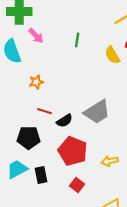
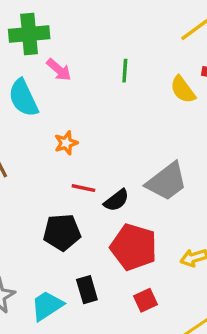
cyan trapezoid: (17, 169) -> (47, 306), moved
red square: (77, 185) -> (145, 300), turned 32

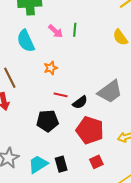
pink arrow: (59, 70) -> (56, 31), moved
green line: (125, 71) -> (75, 30), moved
black rectangle: (87, 290) -> (61, 164), moved

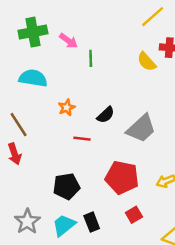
pink arrow: (56, 31) -> (68, 41), moved
cyan semicircle: (26, 41) -> (33, 78), turned 130
black semicircle: (80, 102) -> (106, 115), moved
black pentagon: (48, 121) -> (66, 186), moved

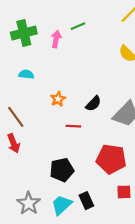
pink arrow: (68, 41) -> (56, 39), turned -112
green line: (91, 58) -> (78, 26), moved, turned 72
cyan semicircle: (33, 78) -> (26, 74), size x0.6
red square: (134, 215) -> (124, 192), turned 32

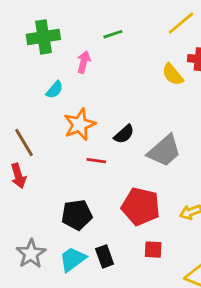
pink arrow: (56, 39) -> (84, 62), moved
cyan semicircle: (26, 74) -> (55, 90), moved, turned 120
orange star: (58, 99) -> (80, 124), size x1.6

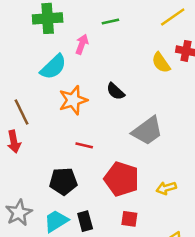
cyan semicircle: (55, 90) -> (53, 67), size x1.6
black semicircle: (124, 134) -> (116, 91), moved, turned 78
red line: (96, 161) -> (84, 145), moved

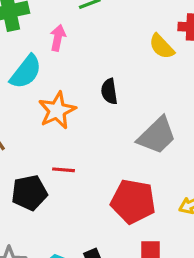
black semicircle: (116, 91) -> (109, 91), turned 48
red line: (84, 145) -> (64, 170), moved
black pentagon: (63, 181) -> (29, 193), moved

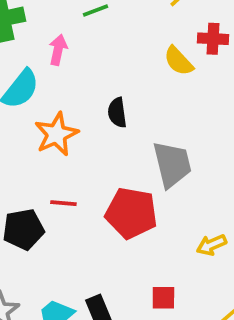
gray trapezoid: (157, 136) -> (172, 164), turned -60
red pentagon: (133, 201) -> (131, 213), moved

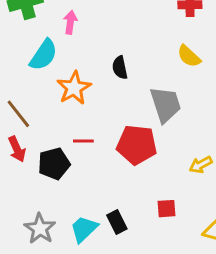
yellow semicircle: (178, 61) -> (189, 56), moved

